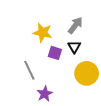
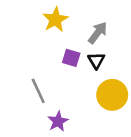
yellow star: (43, 33) -> (55, 20), moved, turned 30
purple square: (55, 53) -> (71, 58), moved

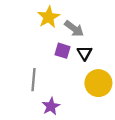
gray arrow: (98, 33) -> (74, 29), moved, turned 90
gray line: (38, 91) -> (34, 80), turned 30

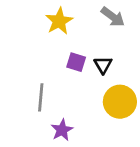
gray arrow: (74, 29) -> (113, 17), moved

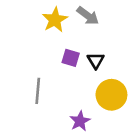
gray arrow: (113, 17) -> (88, 16), moved
purple star: (62, 130) -> (80, 121), moved

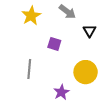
yellow star: (55, 20) -> (31, 16), moved
black triangle: (96, 61) -> (90, 31), moved

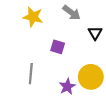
yellow star: (31, 16) -> (33, 17), turned -30
purple star: (61, 92) -> (67, 87), moved

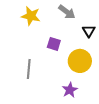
yellow circle: (91, 77) -> (80, 61), moved
purple star: (67, 87) -> (70, 90), moved

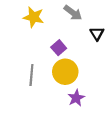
purple square: (54, 44) -> (59, 48), turned 32
yellow circle: (80, 61) -> (65, 72), moved

